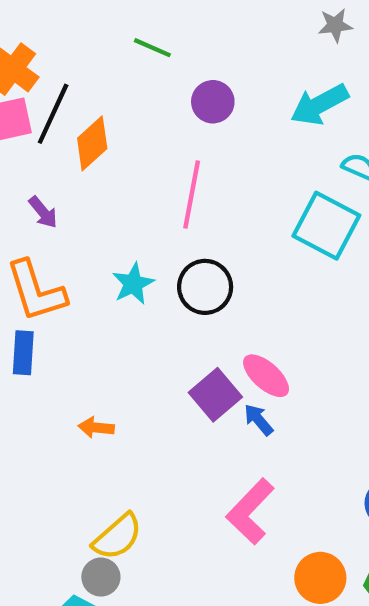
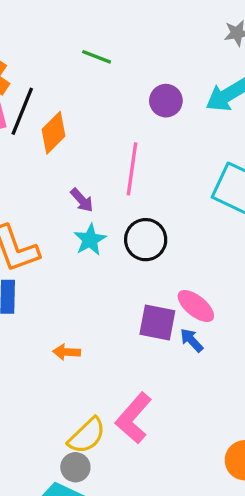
purple circle: (213, 102) -> (166, 101), moved
purple arrow: (43, 212) -> (82, 200), moved
purple square: (215, 395) -> (157, 322), turned -36
pink L-shape: (250, 512) -> (134, 418), moved

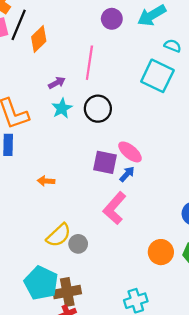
purple arrow: (82, 200) -> (57, 83), turned -77
blue arrow: (192, 340) -> (127, 174), turned 84
pink L-shape: (134, 418) -> (115, 208), moved
gray circle: (75, 467) -> (78, 244), moved

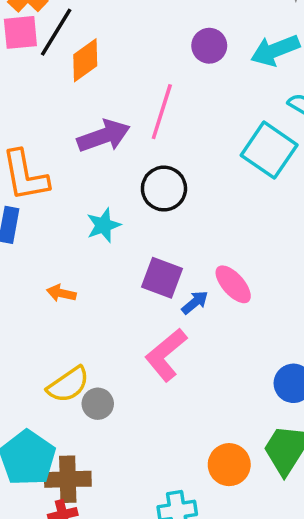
purple arrow: (57, 83) -> (104, 136), size x1.8
cyan star: (62, 108) -> (103, 225), moved
pink ellipse: (130, 152) -> (233, 284), moved
orange circle: (161, 252) -> (229, 465), moved

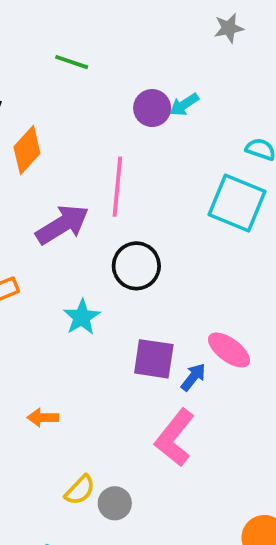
cyan arrow: (275, 50) -> (184, 105), moved, size x0.6
orange arrow: (61, 293) -> (43, 418), moved
yellow semicircle: (68, 385) -> (80, 490), size x0.7

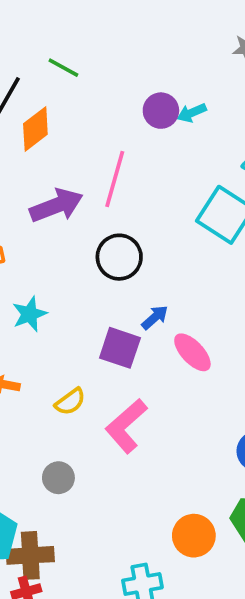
green line: (72, 62) -> (63, 68), moved
cyan star: (82, 317) -> (30, 314), moved
blue arrow: (193, 377) -> (155, 317), moved
yellow semicircle: (80, 490) -> (70, 402), moved

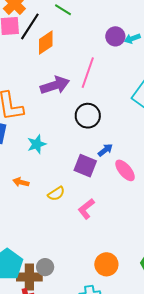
pink L-shape: (126, 426) -> (86, 209), size x0.7
gray circle: (58, 478) -> (45, 267), moved
orange circle: (194, 536) -> (106, 264), moved

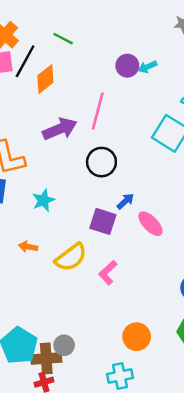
yellow semicircle: (56, 194) -> (71, 257), size x1.6

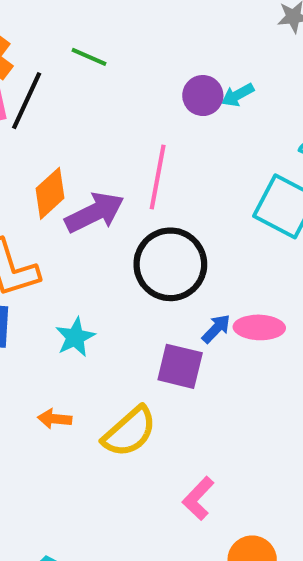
orange diamond: (45, 79) -> (50, 193), moved
black circle: (101, 162) -> (170, 264), size x1.4
pink ellipse: (150, 224) -> (259, 327), moved, turned -40
pink L-shape: (108, 273) -> (198, 498), moved

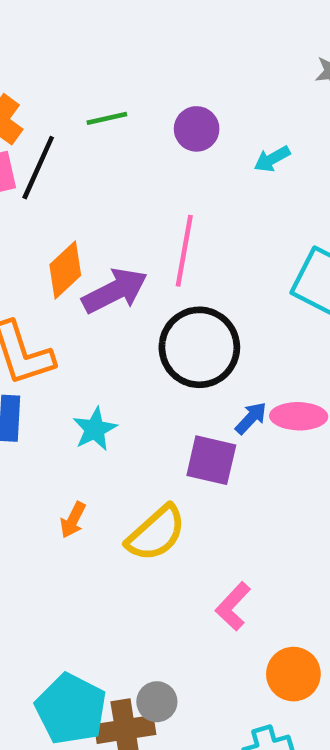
green line: (89, 57) -> (107, 118), turned -36
purple circle: (203, 96) -> (197, 129), moved
orange arrow: (55, 419) -> (73, 520), turned -68

